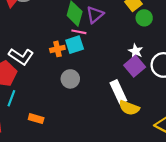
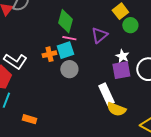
purple triangle: (95, 15) -> (99, 35), moved
purple square: (135, 66) -> (121, 70), turned 30
gray circle: (70, 79) -> (69, 69), moved

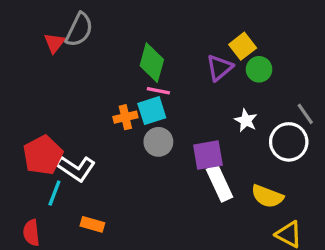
purple triangle: (99, 35) -> (219, 68), moved
white L-shape: (15, 61) -> (76, 168), moved
purple square: (121, 70) -> (208, 155), moved
yellow semicircle: (116, 109) -> (267, 196), moved

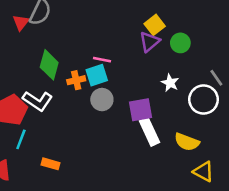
yellow square: (243, 46) -> (155, 25), moved
green diamond: (152, 63) -> (49, 65), moved
white L-shape: (76, 168) -> (38, 101), moved

